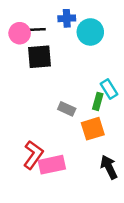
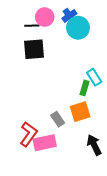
blue cross: (67, 18) -> (69, 16), moved, turned -32
pink circle: (20, 33) -> (45, 17), moved
gray rectangle: (67, 109) -> (58, 119), moved, turned 32

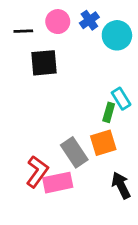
black line: (32, 26) -> (23, 31), moved
cyan circle: (78, 28) -> (117, 35), moved
gray rectangle: (58, 119) -> (74, 152), size x1.5

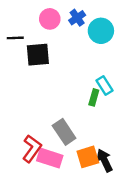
black line: (23, 31) -> (15, 38), moved
orange square: (103, 143) -> (88, 157), moved
pink rectangle: (58, 183) -> (50, 158), turned 30

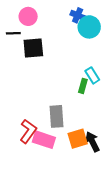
blue cross: (77, 18) -> (78, 15), moved, turned -32
pink circle: (50, 19) -> (28, 16), moved
gray rectangle: (64, 132) -> (57, 116), turned 30

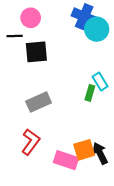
blue cross: (78, 15) -> (84, 17), size x1.5
gray rectangle: (57, 116) -> (39, 102), moved, turned 70
pink rectangle: (44, 140) -> (66, 160), moved

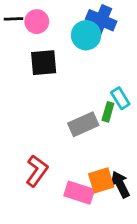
cyan circle: (97, 29) -> (86, 35), moved
black line: (15, 36) -> (14, 19), moved
gray rectangle: (39, 102) -> (83, 124), moved

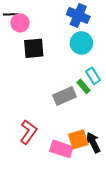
pink circle: (37, 22) -> (20, 23), moved
cyan circle: (86, 35) -> (81, 43), moved
green rectangle: (108, 112) -> (84, 86), turned -56

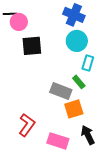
cyan rectangle: (93, 76) -> (88, 63), moved, turned 49
gray rectangle: (64, 96) -> (61, 91), turned 45
orange square: (78, 139) -> (74, 109), moved

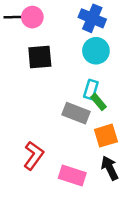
pink circle: (19, 22) -> (32, 17), moved
cyan rectangle: (88, 63) -> (91, 89), moved
orange square: (74, 109) -> (106, 136), moved

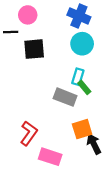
black line: (12, 17) -> (11, 32), moved
orange square: (106, 136) -> (82, 129), moved
pink rectangle: (72, 176) -> (50, 157), moved

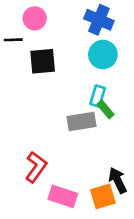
gray rectangle: (65, 97) -> (81, 121), turned -30
orange square: (82, 129) -> (103, 196), moved

